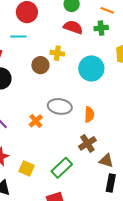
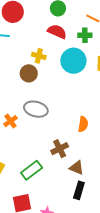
brown circle: (40, 65) -> (29, 73), moved
cyan circle: (91, 68) -> (73, 61), moved
orange semicircle: (89, 114) -> (83, 124), moved

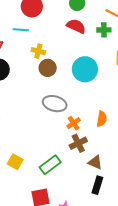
yellow cross: (39, 56) -> (38, 51), moved
cyan circle: (73, 61) -> (85, 69), moved
orange cross: (11, 121) -> (74, 123), moved

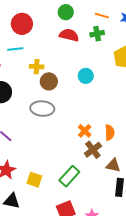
cyan circle: (85, 69) -> (86, 76), size x0.6
gray ellipse: (55, 104) -> (42, 109), moved
orange semicircle: (102, 119) -> (110, 132), moved

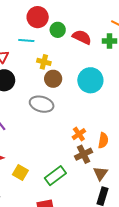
green circle: (66, 12) -> (58, 30), moved
cyan circle: (86, 76) -> (90, 80), size x1.6
brown triangle: (113, 165) -> (100, 173), turned 42

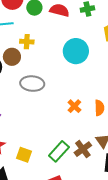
brown circle: (53, 79) -> (12, 57), moved
brown cross: (83, 154) -> (83, 149), moved

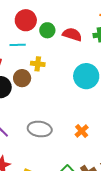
gray ellipse: (32, 84) -> (40, 129), moved

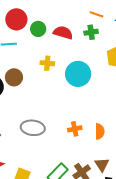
yellow cross: (38, 64) -> (47, 63), moved
orange cross: (82, 131) -> (75, 129), turned 32

